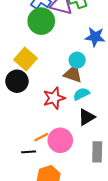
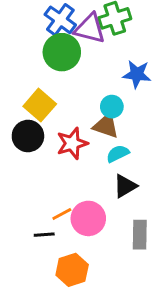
red star: (54, 98) -> (72, 143), moved

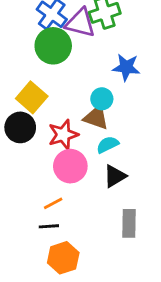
pink circle: (88, 218) -> (70, 166), moved
black line: (44, 235) -> (49, 226), moved

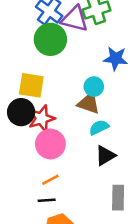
yellow square: (32, 97) -> (31, 85), turned -32
red star: (63, 135) -> (41, 118), moved
pink circle: (70, 166) -> (50, 144), moved

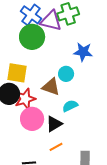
brown triangle: (89, 103) -> (51, 87), moved
black triangle: (105, 155) -> (54, 124), moved
orange line: (50, 180) -> (56, 147), moved

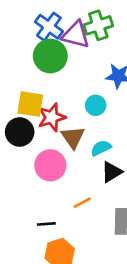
brown triangle: (51, 87) -> (73, 137), moved, turned 36
red star: (25, 99) -> (52, 117), moved
black triangle: (54, 124) -> (112, 172), moved

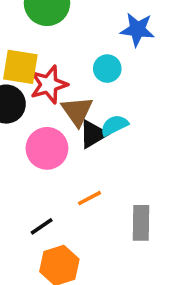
black triangle: (112, 172) -> (93, 134), moved
black line: (46, 224) -> (42, 226), turned -30

